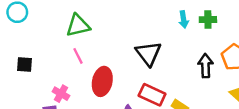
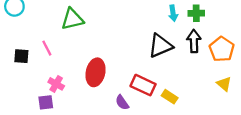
black triangle: (148, 54) -> (160, 46), moved, turned 44
pink line: (78, 56) -> (47, 48), moved
black arrow: (205, 66) -> (194, 41), moved

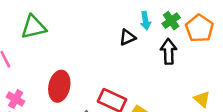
green cross: (196, 13) -> (171, 21), turned -35
black triangle: (160, 46) -> (127, 37), moved, size x0.6
orange pentagon: (222, 49) -> (199, 28), moved

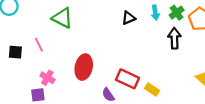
green triangle: (34, 27) -> (62, 18), turned 40
black triangle: (127, 37) -> (129, 18), moved

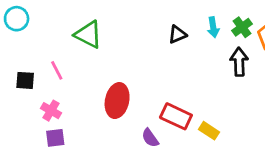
pink cross: (47, 78) -> (51, 111), moved

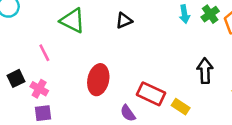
black triangle: (177, 34) -> (124, 21), moved
black arrow: (239, 62) -> (205, 71), moved
black square: (25, 80) -> (16, 78), moved, turned -30

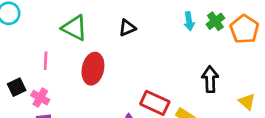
pink line: (44, 53) -> (46, 61), turned 30
red ellipse: (98, 80) -> (93, 69), moved

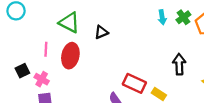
black triangle: (127, 28) -> (101, 32), moved
red ellipse: (93, 69) -> (70, 56), moved

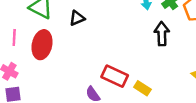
black arrow: (179, 64) -> (162, 34), moved

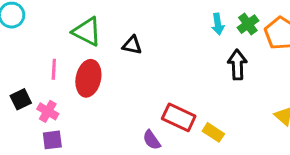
black triangle: (77, 18) -> (132, 45), turned 35

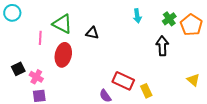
cyan arrow: (218, 24) -> (137, 16), moved
pink line: (54, 69) -> (40, 38), moved
yellow rectangle: (213, 132) -> (146, 91), turned 32

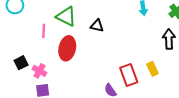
red rectangle: (123, 81) -> (129, 75), turned 45
yellow rectangle: (146, 91) -> (152, 69), moved

